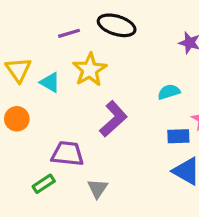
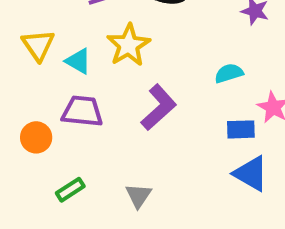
orange circle: (17, 119) -> (36, 137), moved
purple trapezoid: (67, 154) -> (82, 111), moved

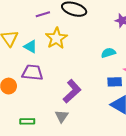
purple L-shape: (159, 107) -> (72, 91), moved
green rectangle: (70, 190) -> (27, 121), moved, turned 32

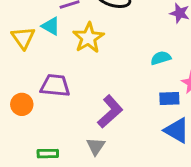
cyan triangle: (30, 47) -> (51, 26), moved

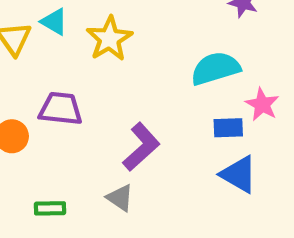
cyan semicircle: (161, 58) -> (215, 68), size x1.6
gray triangle: (96, 146) -> (120, 198), turned -30

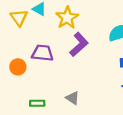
purple L-shape: (141, 147) -> (79, 44), moved

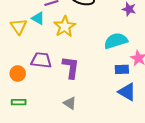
purple L-shape: (79, 44) -> (71, 67), moved, turned -40
green rectangle: (37, 103) -> (19, 102), moved

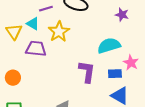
purple trapezoid: (41, 60) -> (36, 49), moved
purple L-shape: (71, 67) -> (87, 72), moved

